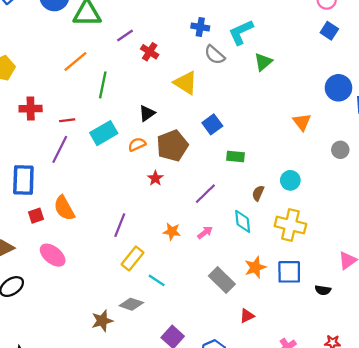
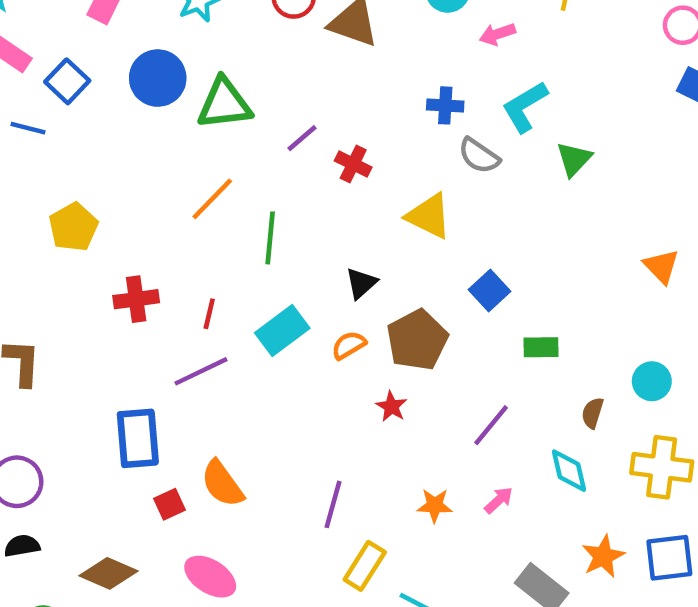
red line: (67, 120) -> (209, 314), turned -63
purple line: (60, 149) -> (201, 371), turned 44

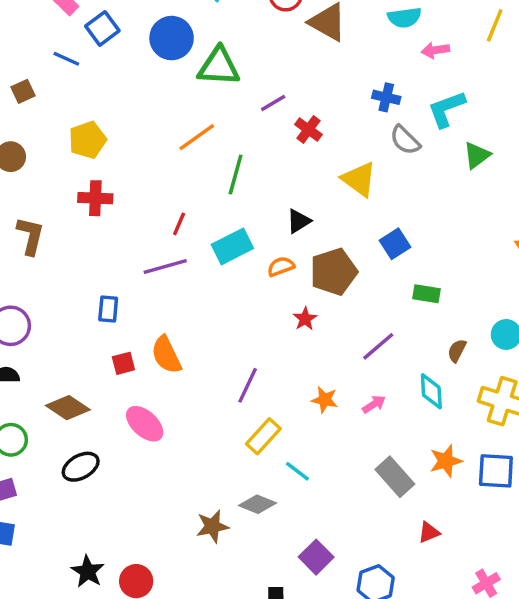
red cross: (136, 299) -> (95, 198), moved
blue rectangle: (138, 438) -> (108, 309), size x0.6

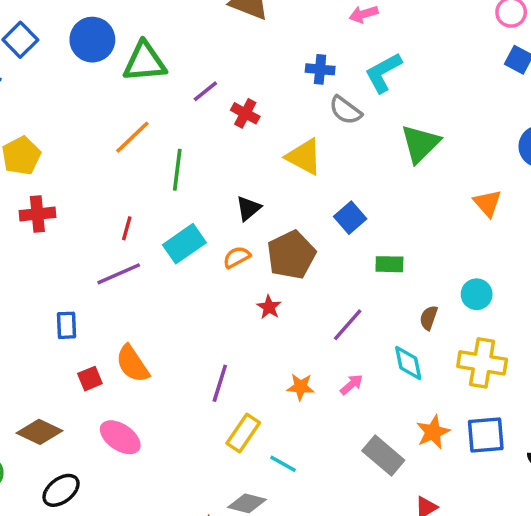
green triangle: (477, 155) -> (420, 144), moved, size x1.4

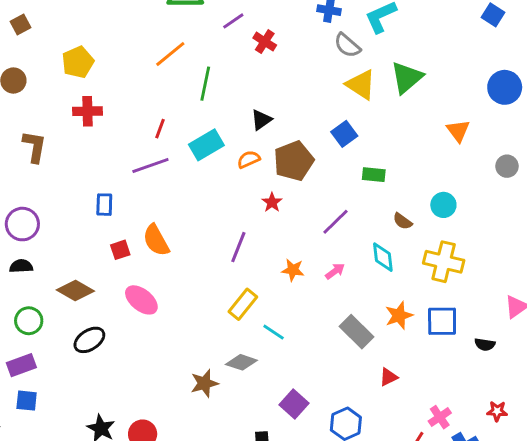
yellow triangle: (304, 157) -> (361, 85), moved
brown semicircle: (429, 318) -> (403, 221), turned -78
purple line: (220, 383) -> (238, 247), moved

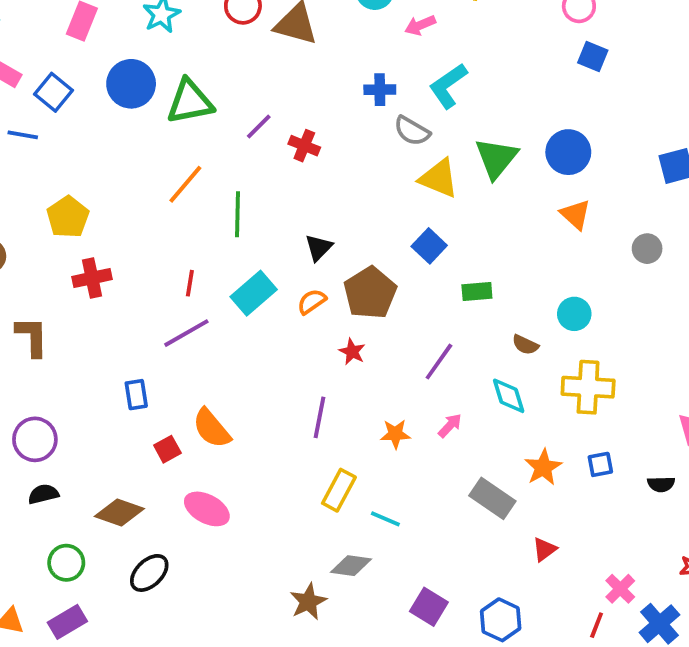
blue circle: (505, 87) -> (568, 152), moved
blue square: (442, 321) -> (600, 464), size x0.6

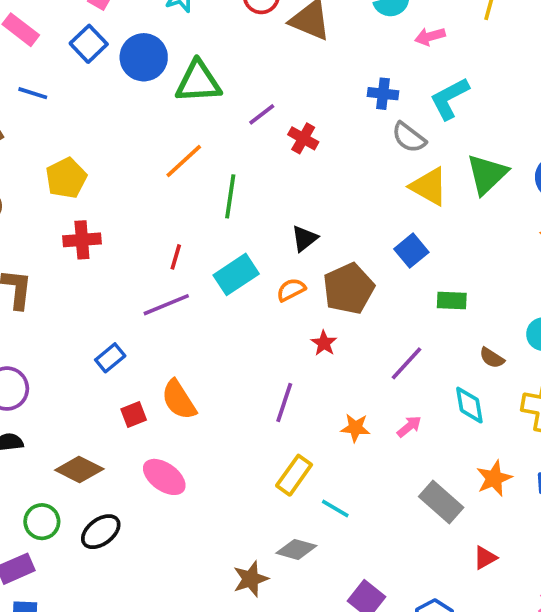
blue square: (54, 92) -> (89, 44), moved
blue rectangle: (136, 395) -> (110, 358), turned 52
green circle: (66, 563) -> (42, 522), moved

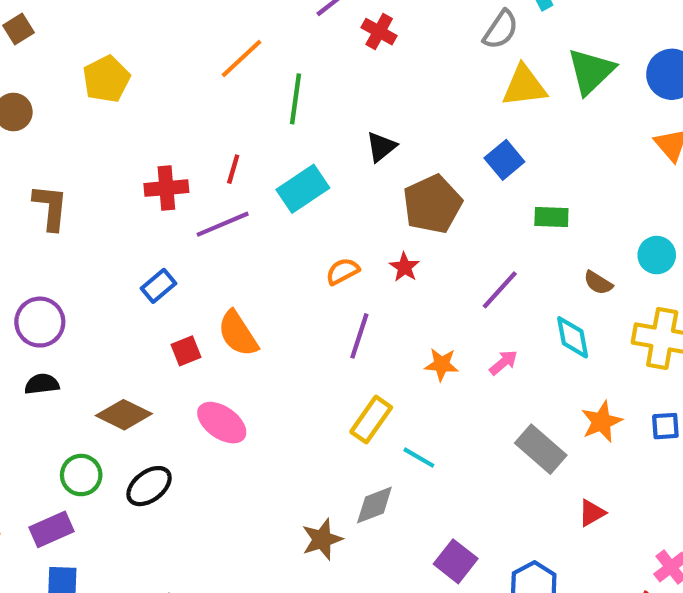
gray semicircle: (409, 137) -> (501, 30), turned -93
yellow triangle: (429, 186) -> (524, 86), turned -36
red cross: (82, 240) -> (166, 188), moved
orange semicircle: (291, 290) -> (343, 271), moved
gray diamond: (296, 549) -> (374, 505), turned -36

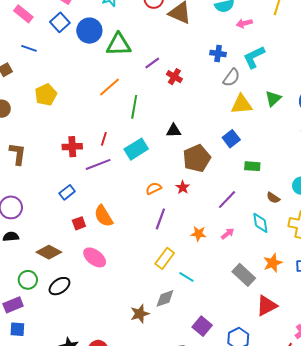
green triangle: (591, 71) -> (273, 99), size x0.7
black triangle: (381, 147) -> (174, 131), turned 35
red triangle: (592, 513) -> (267, 306), size x1.6

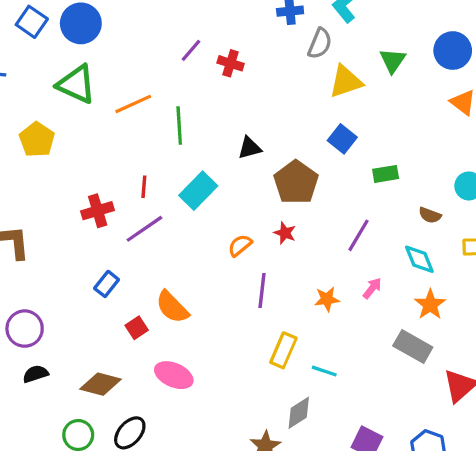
green triangle: (118, 45) -> (76, 84), moved, turned 40
orange line: (109, 87) -> (133, 104), turned 30
orange star: (273, 263) -> (430, 305), moved

